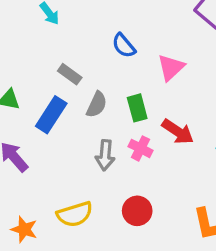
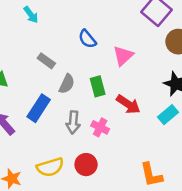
blue rectangle: (51, 115) -> (39, 108), moved
pink cross: (141, 148) -> (100, 127), moved
red circle: (137, 211) -> (86, 165), moved

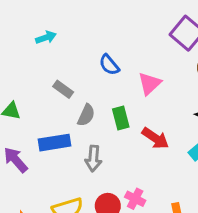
cyan arrow: (31, 15) -> (46, 37), turned -72
blue rectangle: (39, 108) -> (55, 143), turned 48
pink cross: (100, 127) -> (135, 199), moved

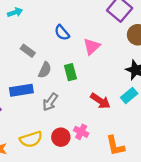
red arrow: (155, 138) -> (100, 101), moved
gray arrow: (93, 158) -> (50, 102), turned 30

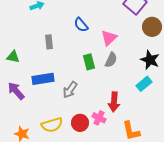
gray rectangle: (28, 51) -> (49, 42), turned 48
gray semicircle: (45, 70) -> (111, 60), moved
red arrow: (100, 101) -> (114, 102), moved, turned 60

